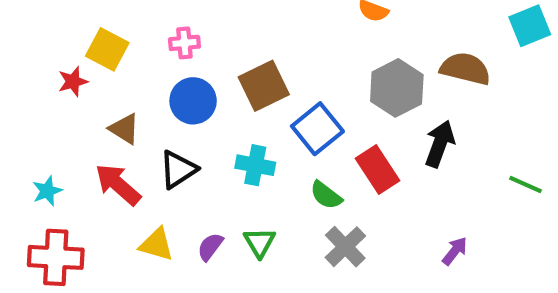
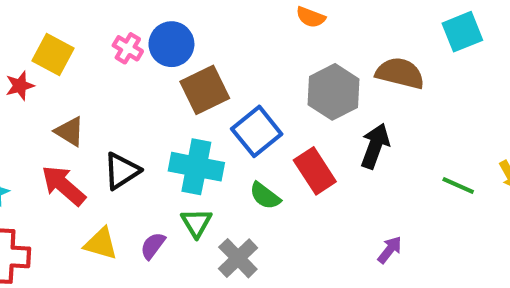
pink cross: (184, 43) -> (128, 48), turned 36
blue circle: (193, 101) -> (171, 44), moved
cyan cross: (255, 165) -> (196, 167), size x1.4
green triangle: (260, 242) -> (196, 223), moved
gray cross: (345, 247) -> (238, 258), moved

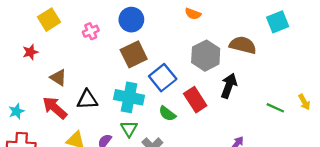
blue circle: (171, 44) -> (131, 20), moved
pink cross: (128, 48) -> (91, 31), turned 35
yellow square: (53, 55) -> (49, 20), moved, turned 30
black triangle: (122, 171) -> (87, 100), turned 30

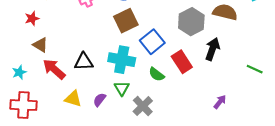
brown triangle: (58, 78) -> (40, 45), moved

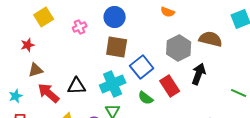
brown square: (126, 21) -> (117, 47), turned 35
brown triangle: (40, 45) -> (36, 70), turned -49
cyan cross: (122, 60) -> (113, 84), turned -35

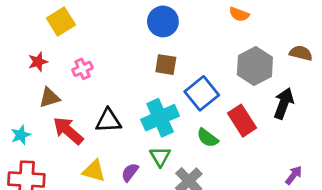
pink cross: (80, 27) -> (82, 69), moved
brown semicircle: (211, 39) -> (301, 53), size x0.7
brown square: (117, 47) -> (166, 65), size x0.7

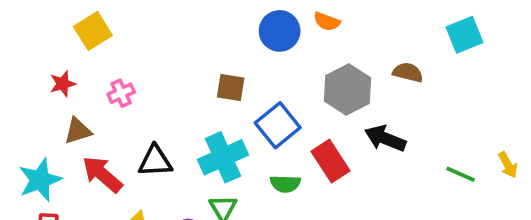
blue circle: (163, 21) -> (280, 31), moved
black arrow: (284, 103) -> (385, 138), turned -88
cyan star: (21, 135) -> (40, 180), size x1.6
green semicircle: (207, 138) -> (285, 184), turned -35

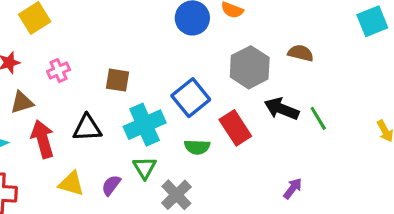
cyan square: (464, 35) -> (372, 21), moved
brown square: (231, 88) -> (117, 80), moved
red arrow: (102, 174) -> (43, 139), turned 33
green line: (461, 174) -> (318, 118), moved, turned 35

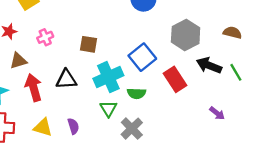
brown semicircle: (301, 53) -> (232, 33), moved
green semicircle: (197, 147) -> (136, 93), moved
yellow triangle: (71, 184) -> (43, 127), moved
purple semicircle: (111, 185) -> (73, 126), moved, turned 126
purple arrow: (293, 188) -> (217, 113), moved, turned 91

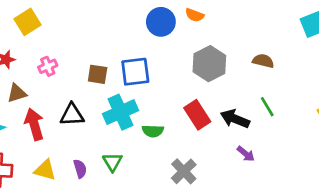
blue square: (142, 57) -> (135, 72), moved, turned 32
black arrow: (209, 65) -> (235, 119), moved
green triangle: (108, 109) -> (112, 162), moved
gray cross: (132, 129) -> (184, 171), moved

